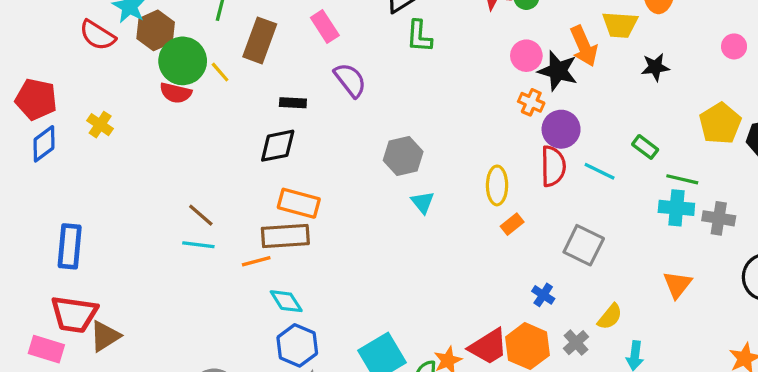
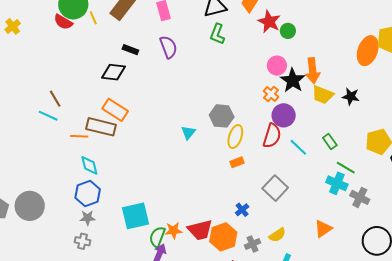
yellow trapezoid: (620, 25) -> (323, 95), moved
gray hexagon: (403, 156) -> (222, 116), moved

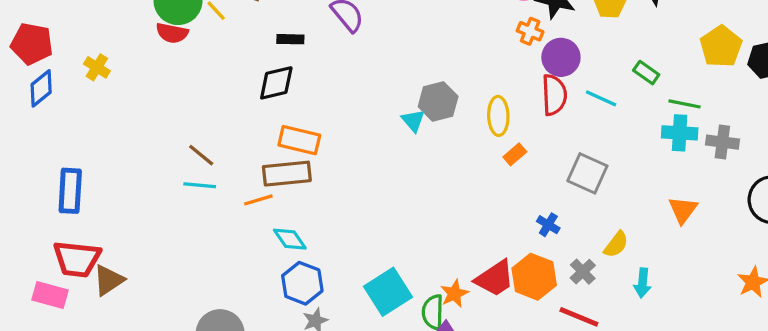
gray hexagon: (222, 116) -> (438, 101), moved
cyan triangle: (188, 133) -> (413, 121), moved

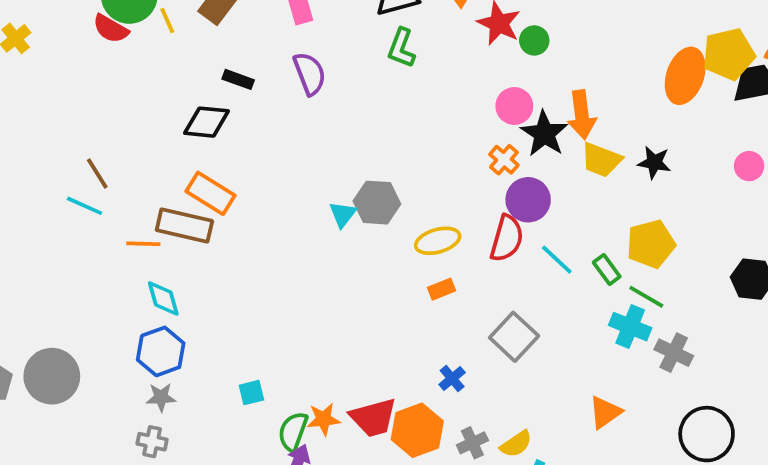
yellow pentagon: (721, 47) -> (651, 244), moved
green rectangle: (646, 73) -> (607, 269), moved
yellow ellipse: (498, 116) -> (438, 241), turned 57
yellow semicircle: (616, 244) -> (516, 444), moved
cyan square: (388, 292) -> (251, 393), size x0.5

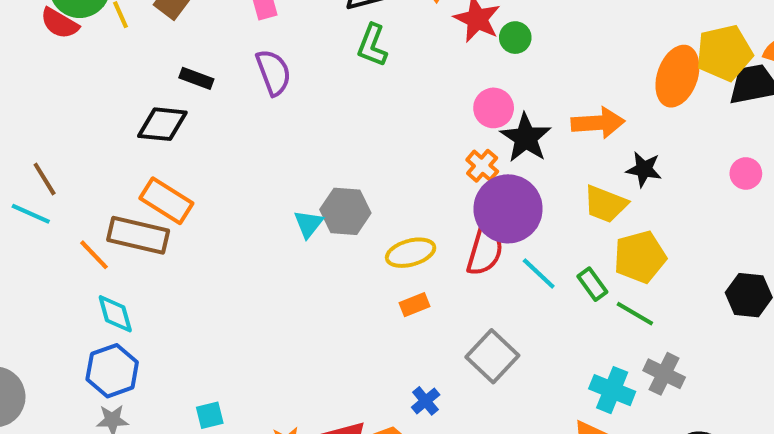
orange arrow: (582, 115) -> (598, 123), moved, turned -87
yellow trapezoid: (601, 160) -> (605, 204), moved
purple circle: (528, 200) -> (508, 209), size x1.4
orange line: (143, 244) -> (94, 255), turned 44
cyan cross: (630, 327) -> (612, 390), moved

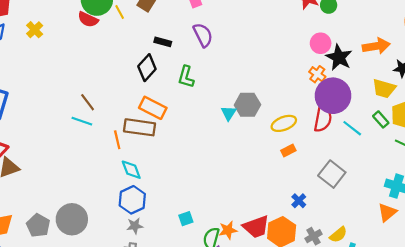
green L-shape: (372, 45) -> (186, 77), moved
black diamond: (162, 124) -> (147, 68), turned -48
orange line: (94, 255) -> (117, 140), turned 36
green rectangle: (592, 284) -> (381, 119), moved

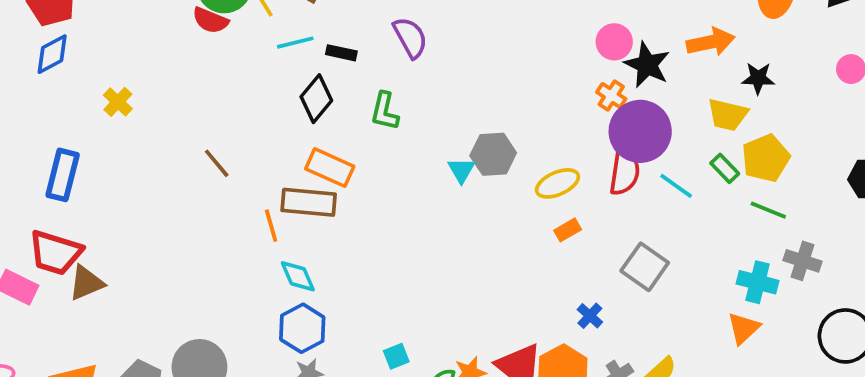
yellow cross: (35, 30) -> (118, 102), moved
cyan line: (82, 121) -> (295, 43), moved, turned -30

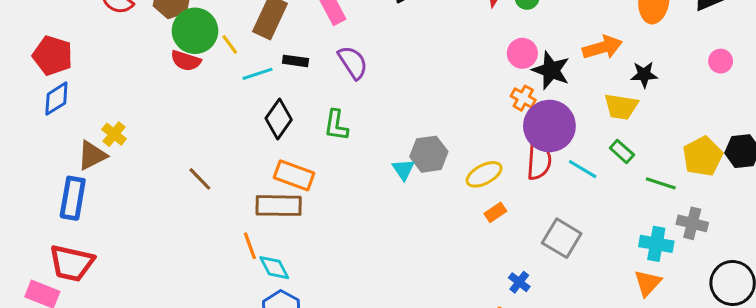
black rectangle: (341, 53) -> (296, 61), moved
yellow pentagon: (766, 158) -> (703, 156), moved
orange line: (271, 226) -> (250, 246), moved
brown triangle: (86, 283) -> (92, 155), moved

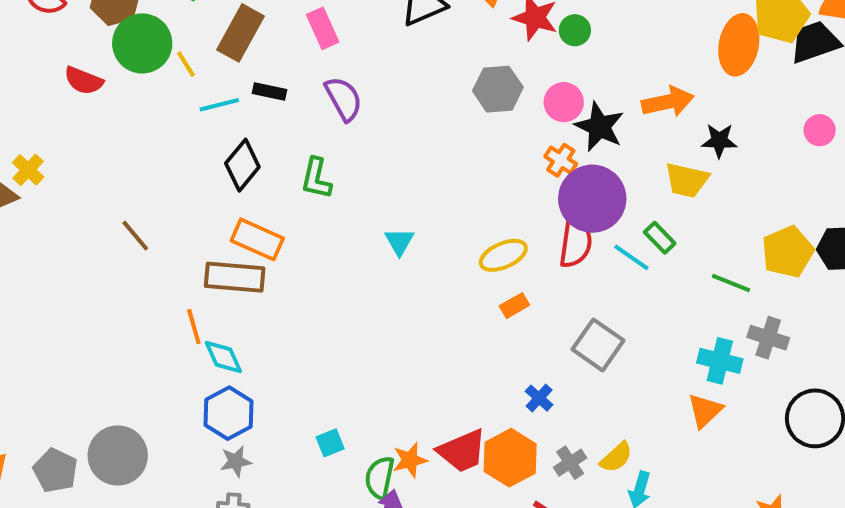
red semicircle: (186, 61) -> (84, 81), moved
green rectangle: (622, 151) -> (660, 238), moved
gray hexagon: (429, 154) -> (498, 89), moved

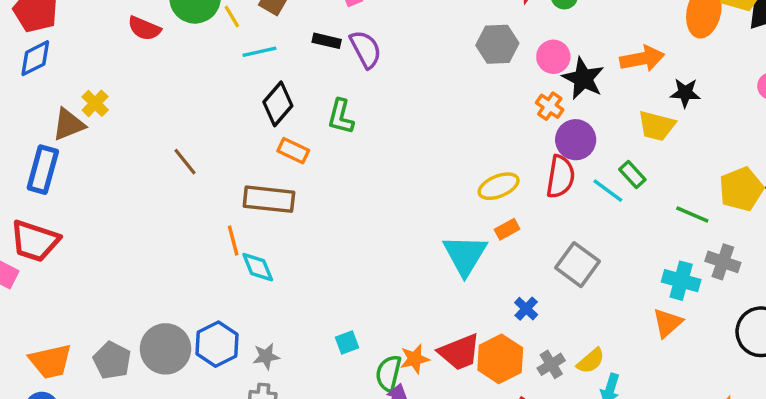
black rectangle: (270, 92) -> (327, 41), moved
purple circle: (592, 199) -> (576, 140), size x0.7
orange rectangle: (257, 239) -> (293, 151), moved, size x0.7
cyan triangle: (399, 242) -> (465, 255), moved, size x1.8
blue hexagon: (229, 413) -> (217, 344), moved

